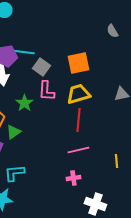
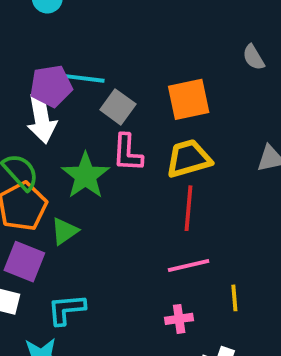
gray semicircle: (112, 31) -> (253, 57), moved
green star: (24, 103) -> (85, 176), size x1.4
yellow line: (116, 161) -> (234, 298), moved

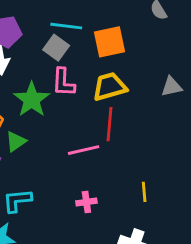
cyan line: (84, 78) -> (66, 26), moved
pink line: (189, 265) -> (84, 150), moved
pink cross: (179, 319) -> (86, 202), moved

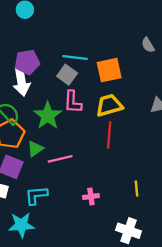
pink line: (84, 150) -> (60, 159), moved

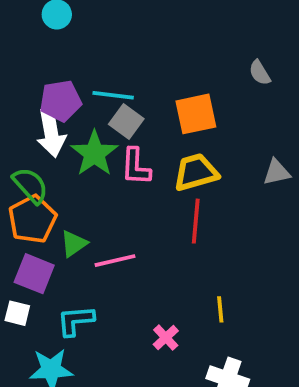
cyan line: (75, 58) -> (113, 95), moved
green star: (48, 116) -> (94, 153), moved
yellow line: (136, 189) -> (220, 309), moved
pink cross: (91, 196) -> (166, 338), moved, turned -35

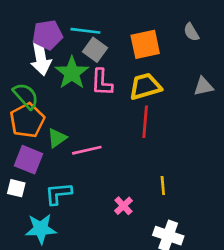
gray semicircle: (260, 73) -> (191, 32), moved

